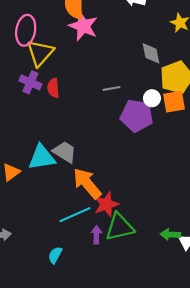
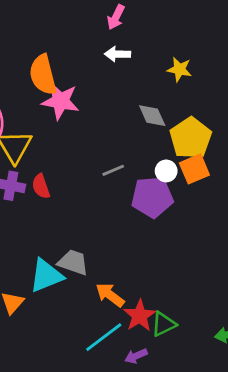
orange arrow: (87, 183) -> (110, 295), size x0.7
green triangle: (120, 227) -> (164, 324), moved, size x0.7
purple arrow: (96, 235) -> (136, 356), turned -102

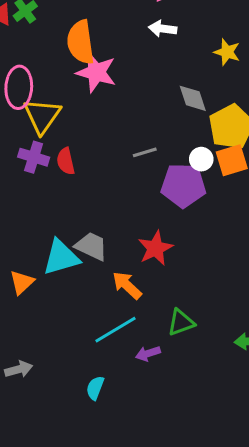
red star: (140, 316) -> (155, 248), moved

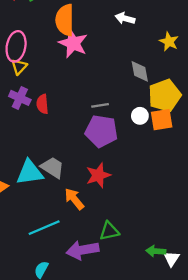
yellow triangle: (42, 116) -> (19, 67), moved, size x0.6
purple pentagon: (183, 185) -> (101, 131), moved
cyan line: (116, 330) -> (44, 228), moved
purple arrow: (148, 354) -> (83, 250), size x1.8

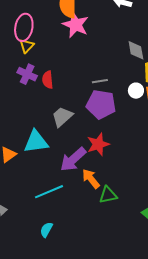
gray trapezoid: (53, 167) -> (62, 117), moved, turned -75
orange arrow: (74, 199) -> (91, 179), moved
purple arrow: (83, 250) -> (73, 159), moved, turned -32

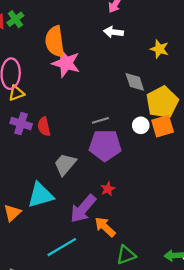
yellow triangle: (27, 46) -> (16, 93), turned 35
red star: (98, 144) -> (108, 189), size x0.6
green triangle: (108, 195) -> (126, 255), moved

